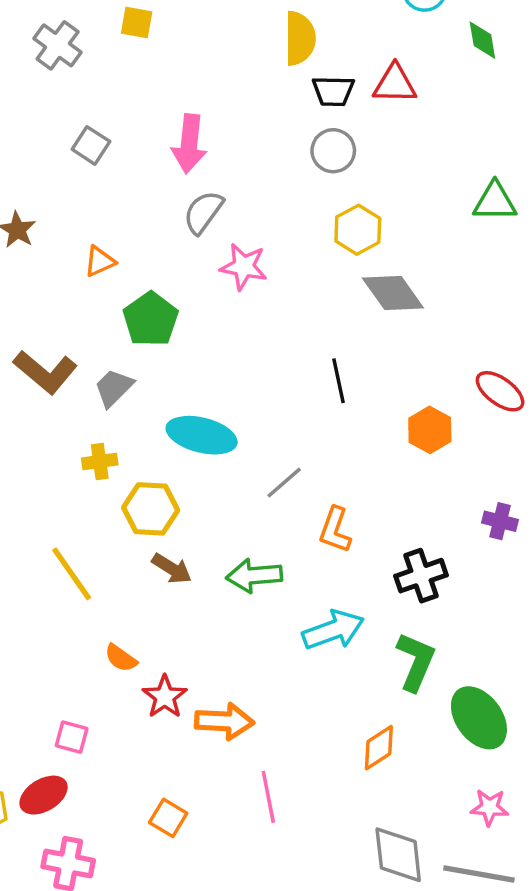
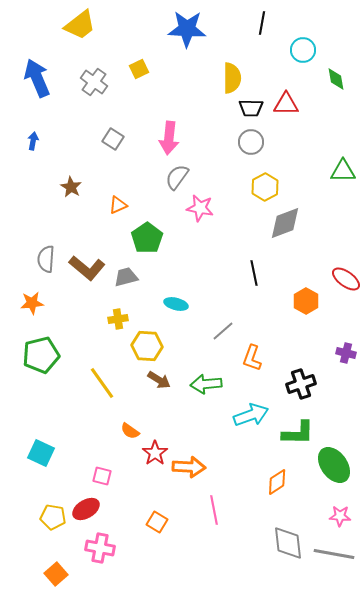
yellow square: (137, 23) -> (139, 69), turned -36
gray diamond: (393, 293) -> (285, 223), turned -75
gray trapezoid: (114, 388) -> (126, 277), turned 30
cyan ellipse: (202, 435) -> (176, 304), size x0.6
green L-shape: (416, 662) -> (298, 433), turned 68

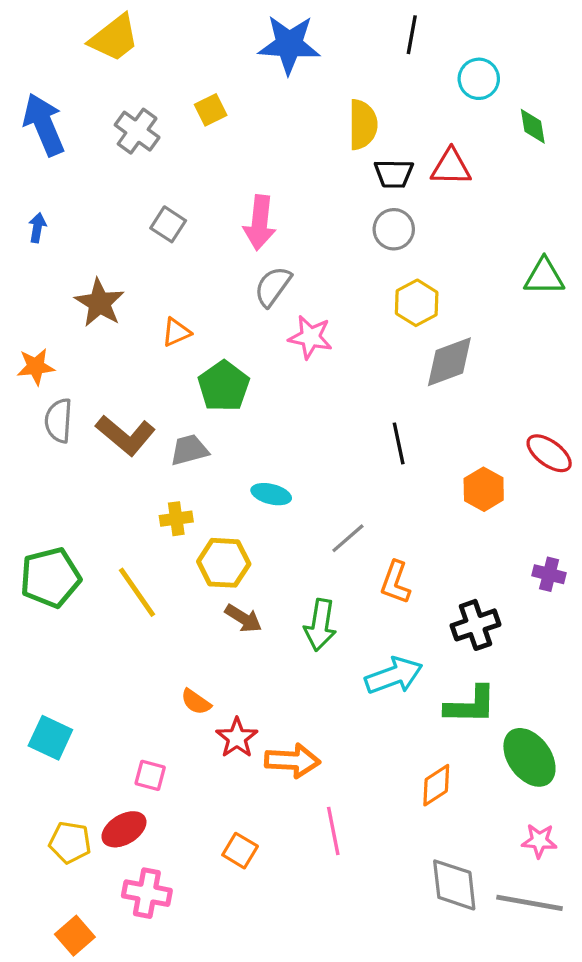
brown star: (71, 187) -> (99, 303), size x1.4
orange star: (32, 303) -> (36, 367), moved
yellow line: (102, 383) -> (137, 592), moved
green arrow: (206, 384) -> (320, 625), turned -76

